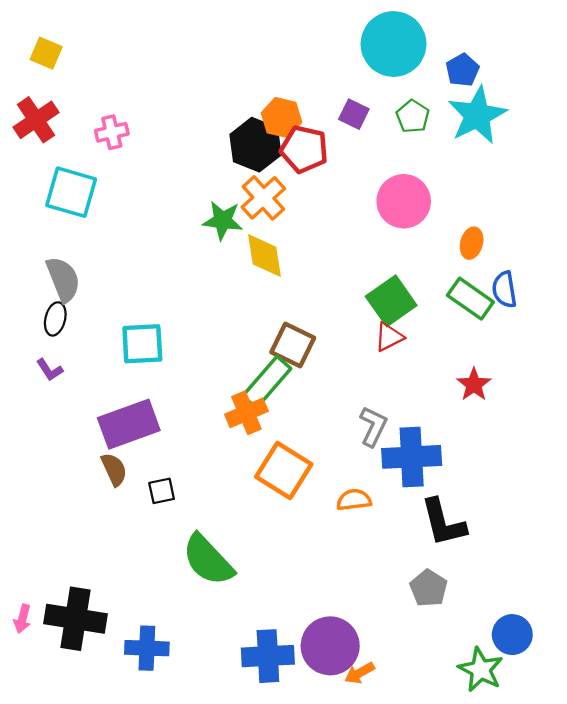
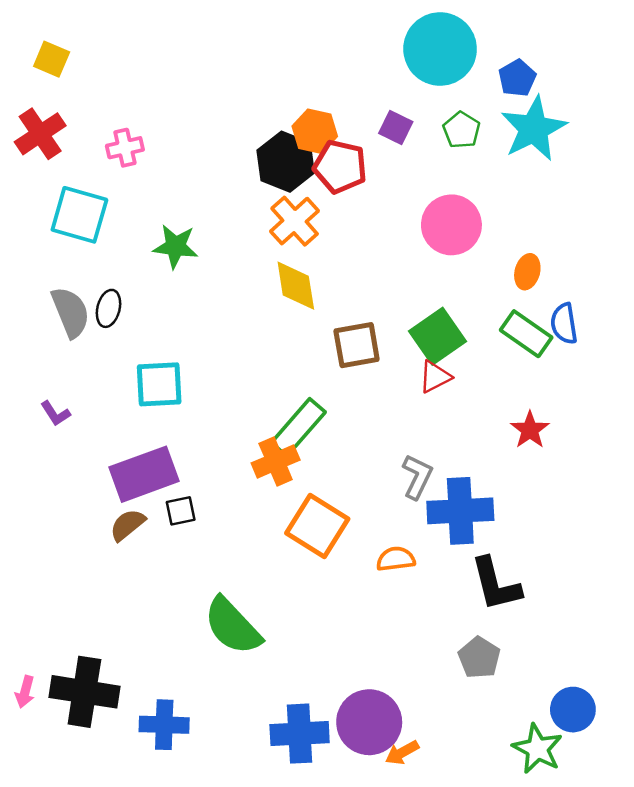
green star: (223, 220) -> (176, 246), moved
black ellipse: (55, 319) -> (109, 308), moved
brown square: (293, 345) -> (357, 345), moved, turned -36
brown semicircle: (114, 469) -> (127, 525), turned -104
black square: (162, 491) -> (181, 511), moved

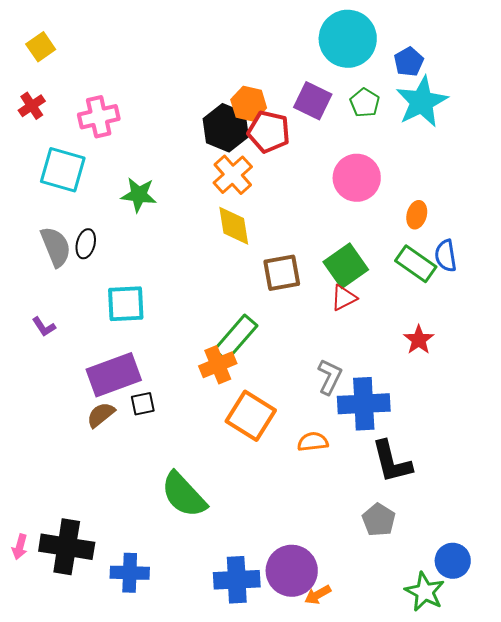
yellow square: (52, 59) -> (41, 47), turned 32
purple square: (396, 127) -> (313, 101), size x1.4
red cross: (40, 134) -> (32, 106), size x0.7
pink cross: (125, 148) -> (99, 117), size x1.4

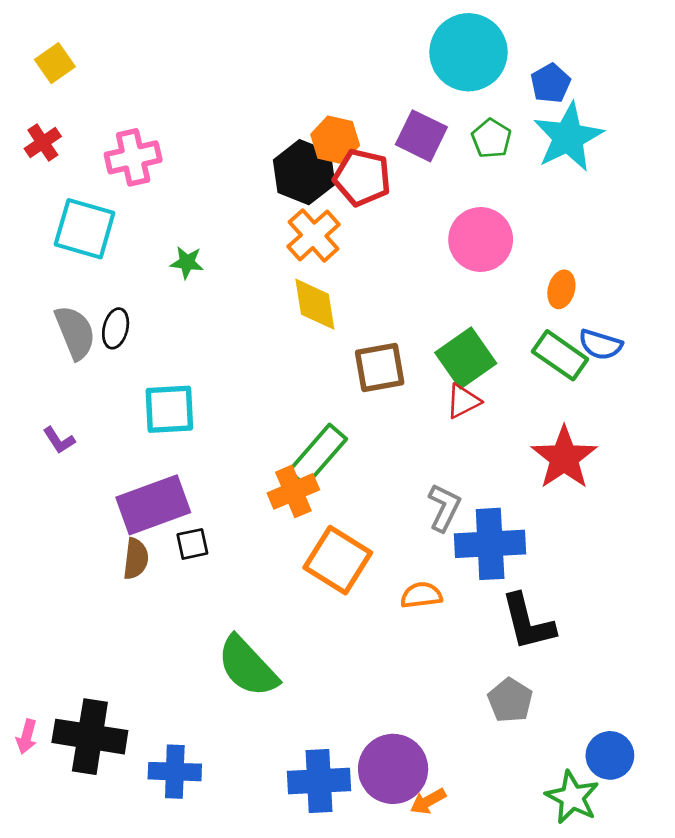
green star: (139, 195) -> (187, 262), size x0.7
blue semicircle: (446, 256) -> (600, 345), turned -64
red star: (419, 340) -> (564, 458), size x1.6
brown semicircle: (101, 415) -> (136, 559), turned 136

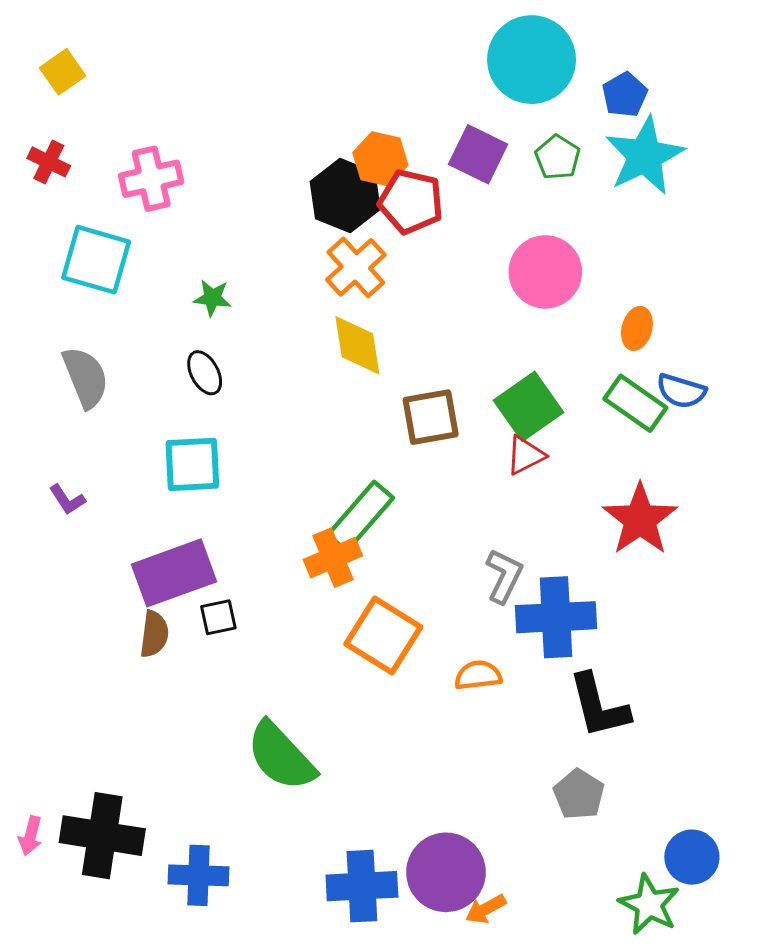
red cross: (43, 143) -> (49, 162), turned -30
black ellipse: (116, 328) -> (205, 373), moved, turned -42

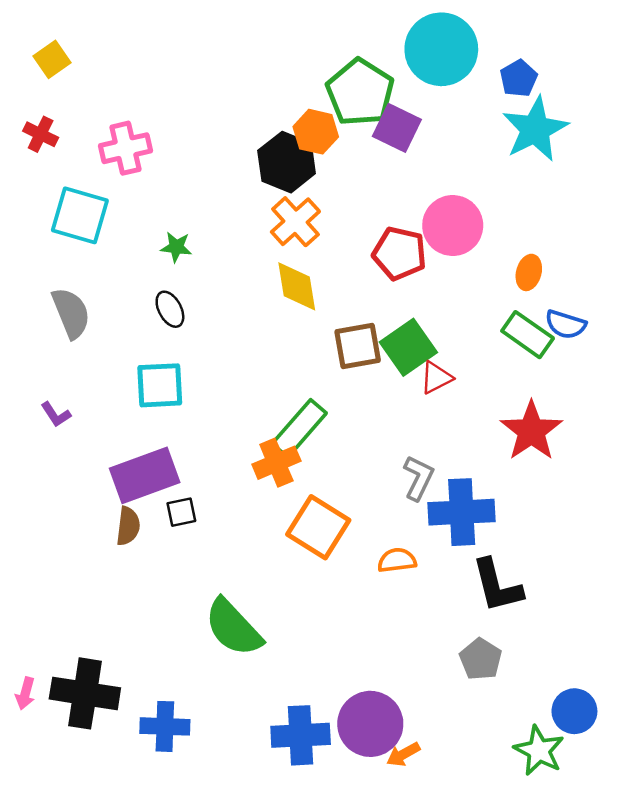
green pentagon: (558, 157) -> (360, 92), moved, size x1.8
red pentagon: (411, 202) -> (399, 253), moved
green square: (528, 406) -> (408, 347), moved

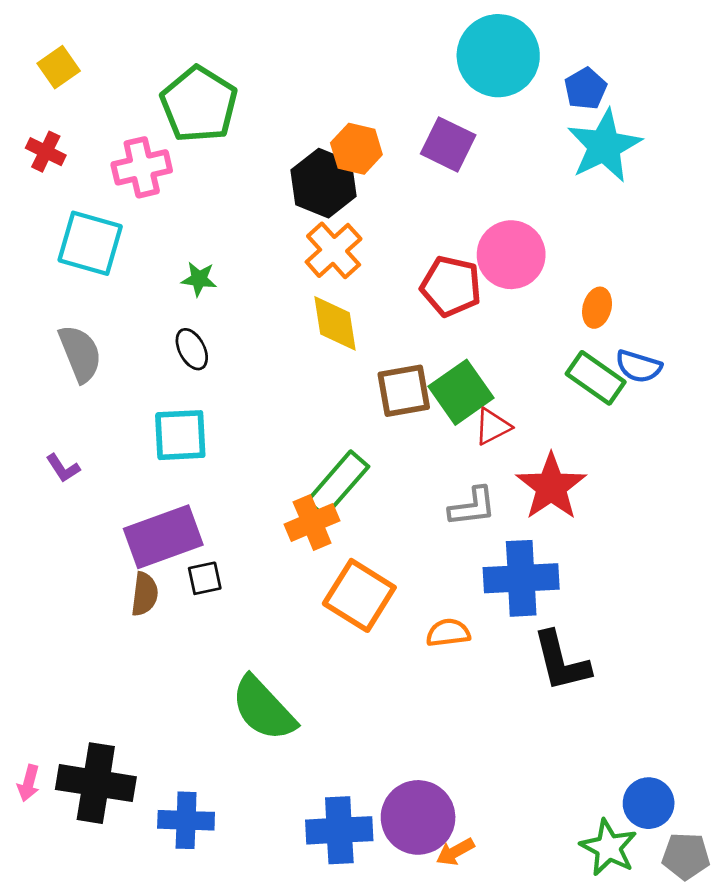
green pentagon: (360, 92) -> (199, 104), moved
red star: (531, 431) -> (551, 487), moved
gray L-shape: (418, 478) -> (472, 507), moved, turned 57
gray pentagon: (481, 659) -> (686, 856), moved, turned -30

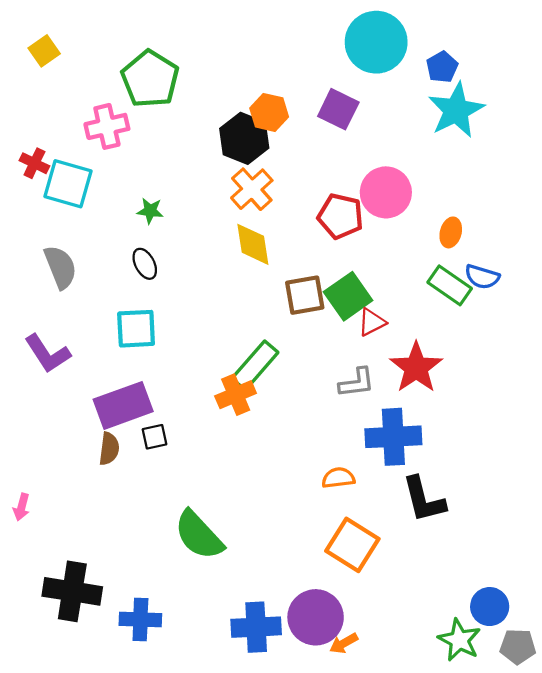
red cross: (46, 152) -> (34, 163), moved
purple L-shape: (63, 468) -> (47, 354), size x1.8
orange square: (359, 595) -> (352, 545), moved
pink arrow: (29, 783) -> (21, 507), moved

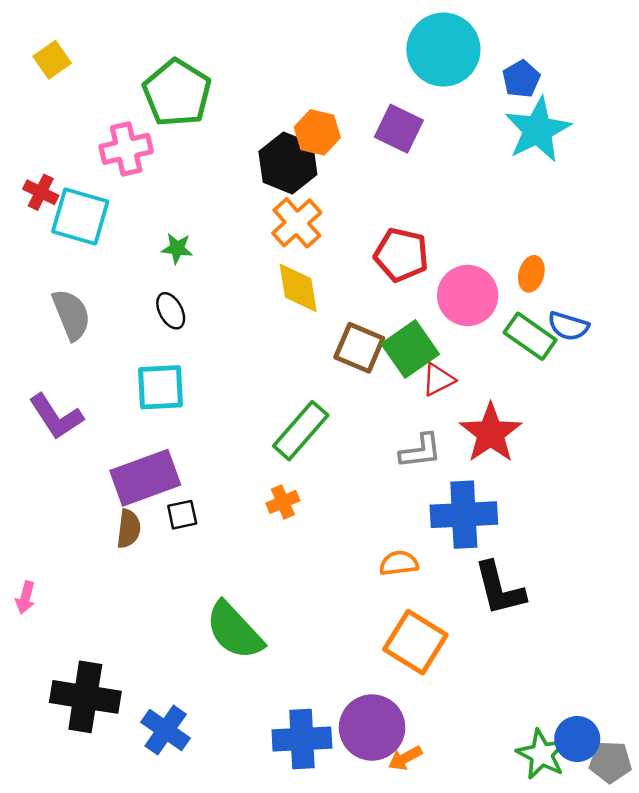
pink circle: (386, 192) -> (468, 296), moved
brown square: (305, 295) -> (359, 348), turned 33
orange cross: (236, 395) -> (283, 502), moved, size x0.7
blue circle: (490, 607) -> (577, 739), moved
blue cross: (140, 620) -> (166, 730), turned 33

